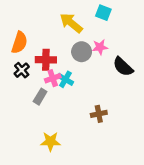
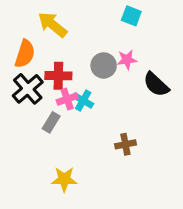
yellow arrow: (71, 23) -> (53, 25), moved
black cross: (22, 70) -> (28, 89), size x1.5

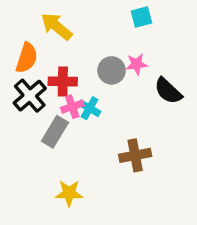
cyan square: (131, 16) -> (141, 17), turned -36
gray rectangle: (51, 122) -> (55, 132), size x1.4
brown cross: (125, 144) -> (135, 155), size x1.4

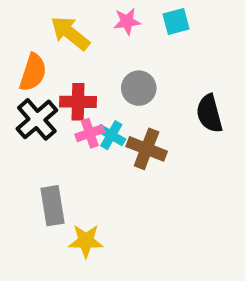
pink star: (137, 64) -> (127, 21), moved
black semicircle: (168, 91) -> (209, 114), turned 32
gray rectangle: (55, 132) -> (53, 206), moved, turned -40
brown cross: (135, 155) -> (147, 149), moved, turned 32

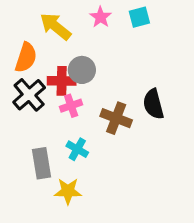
pink star: (127, 21) -> (101, 17), turned -30
gray circle: (139, 88) -> (82, 70), moved
black semicircle: (209, 114) -> (153, 104), moved
cyan cross: (111, 135) -> (77, 149), moved

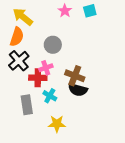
yellow arrow: (55, 26) -> (23, 17), moved
red cross: (62, 81) -> (38, 78), moved
black semicircle: (153, 104) -> (78, 90), moved, turned -60
yellow star: (68, 191) -> (57, 124), moved

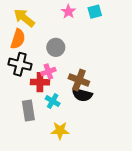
black cross: (19, 61) -> (20, 64), turned -35

